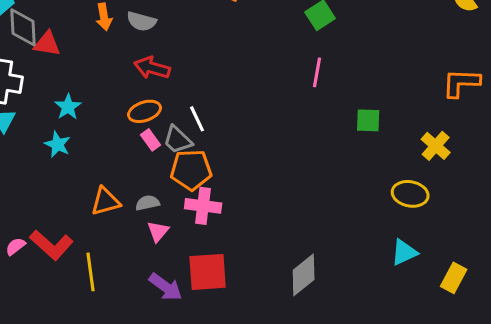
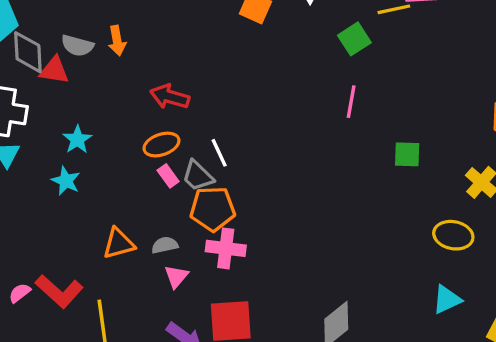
gray semicircle: (142, 21) -> (77, 46), moved

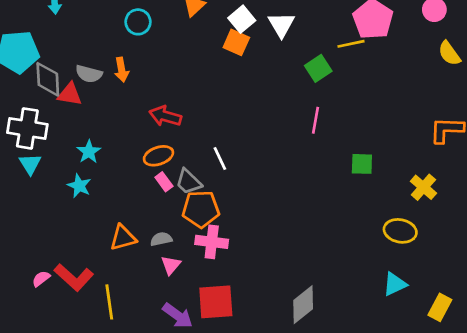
white line: (219, 153) -> (220, 159), moved

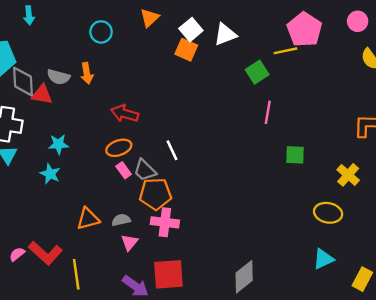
white triangle: (281, 25) -> (225, 34), turned 40
pink line: (316, 120) -> (268, 112), moved
cyan star: (89, 152) -> (58, 144), turned 30

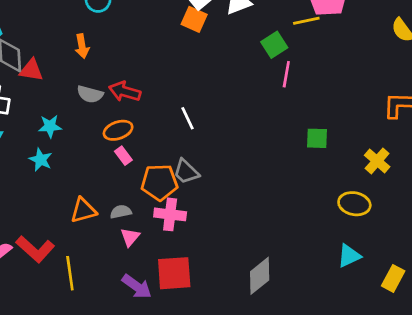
gray semicircle: (58, 77) -> (90, 94), moved
pink line: (268, 112) -> (286, 74), moved
white line: (172, 150) -> (187, 118), moved
gray trapezoid: (145, 170) -> (186, 172), moved

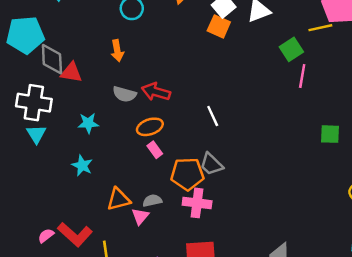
cyan star: (41, 160) -> (82, 165), moved
pink triangle: (130, 237) -> (140, 216), moved

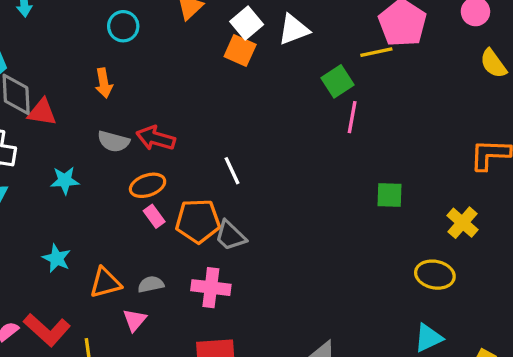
cyan star: (82, 165) -> (57, 258), moved
orange pentagon: (187, 174) -> (198, 221), moved
pink triangle: (140, 216) -> (135, 320), moved

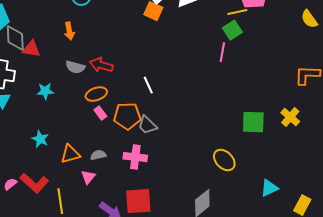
green square: (337, 81) -> (232, 30), moved
green square: (389, 195) -> (253, 122), moved, size x1.4
yellow ellipse: (435, 275) -> (224, 160), moved, turned 35

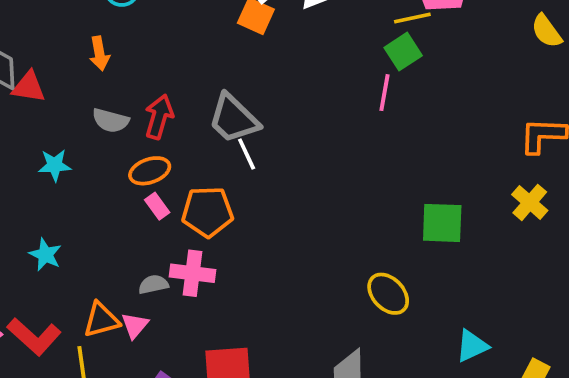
red arrow: (101, 65) -> (159, 117), turned 90
yellow cross: (290, 117) -> (530, 202), moved
gray trapezoid: (147, 125) -> (234, 119), moved, size x1.4
orange triangle: (70, 154) -> (101, 320), moved
pink cross: (135, 157) -> (193, 273), moved

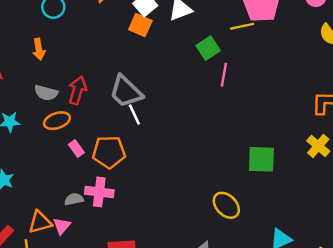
green square: (403, 52) -> (208, 48), moved
orange ellipse: (150, 171) -> (57, 121), moved

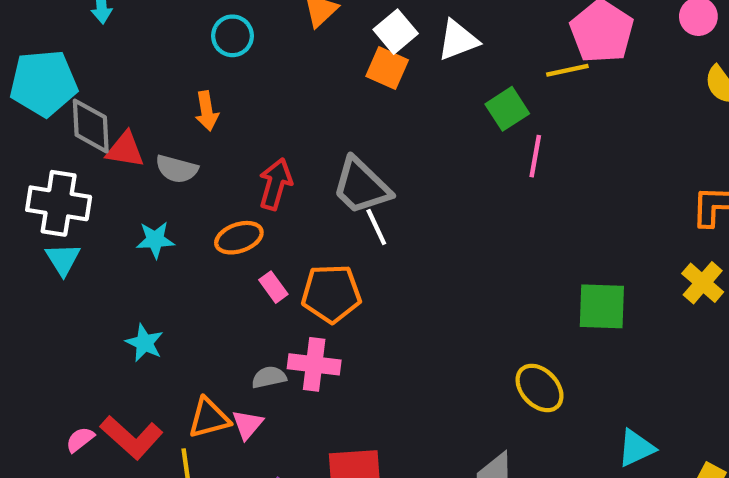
gray semicircle: (46, 93) -> (177, 169), moved

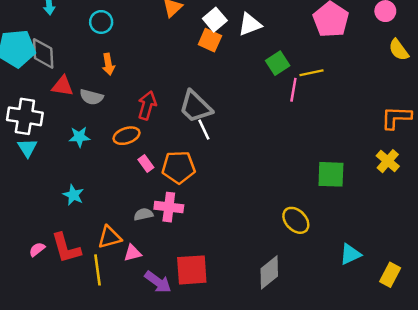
cyan circle: (232, 36) -> (101, 22), moved
yellow line: (567, 70) -> (312, 73), moved
gray diamond: (91, 126) -> (43, 53), moved
pink triangle: (248, 424) -> (133, 253), moved, turned 36
red L-shape: (132, 437) -> (66, 248), turned 32

